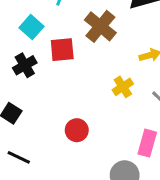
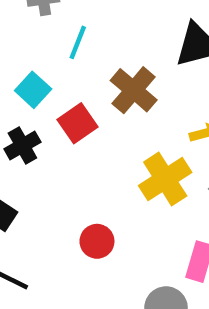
red square: (62, 50) -> (77, 123), turned -30
yellow cross: (123, 87) -> (165, 179), size x1.6

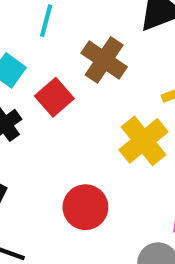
red circle: (97, 241) -> (85, 207), size x1.4

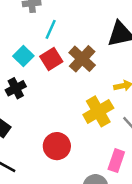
red square: (54, 97) -> (51, 59), moved

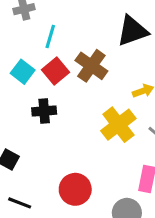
black cross: (16, 88) -> (44, 111), moved, turned 30
red circle: (57, 146) -> (75, 189), moved

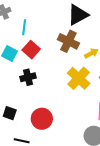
brown cross: (91, 66) -> (68, 41), moved
red circle: (75, 189) -> (42, 119), moved

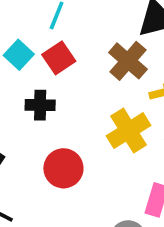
red circle: (42, 119) -> (63, 168), moved

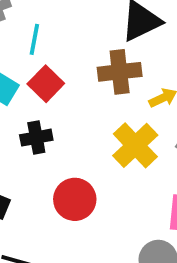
brown cross: (128, 61) -> (120, 72), turned -36

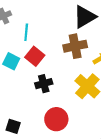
black cross: (36, 138) -> (44, 84), moved

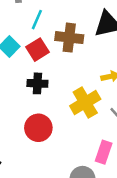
brown cross: (75, 46) -> (69, 38), moved

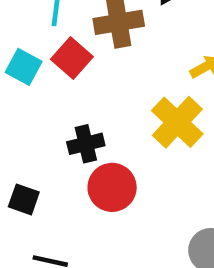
black cross: (37, 83) -> (86, 144), moved

